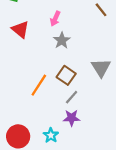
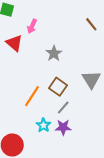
pink arrow: (55, 19) -> (32, 26), moved
cyan star: (51, 135) -> (43, 125), moved

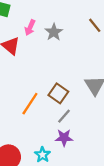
gray star: (54, 53) -> (54, 32), moved
cyan star: (43, 125) -> (42, 155), moved

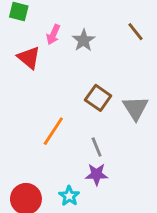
brown square: (58, 93) -> (98, 98), moved
gray line: (64, 116) -> (97, 147), turned -63

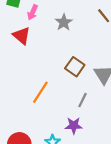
pink arrow: (53, 35) -> (33, 12), moved
gray line: (97, 147) -> (83, 100), moved, turned 48

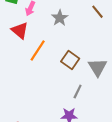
orange line: (40, 92) -> (38, 50), moved

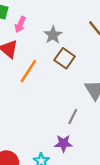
brown square: (70, 60) -> (65, 58), moved

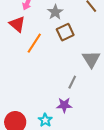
brown square: (65, 58) -> (65, 32), turned 30

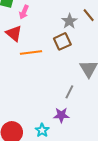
gray star: (55, 12) -> (69, 21), moved
orange line: (34, 43) -> (31, 53), turned 50

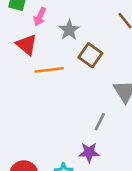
gray star: (69, 21) -> (69, 30), moved
brown square: (62, 41) -> (90, 55), turned -30

